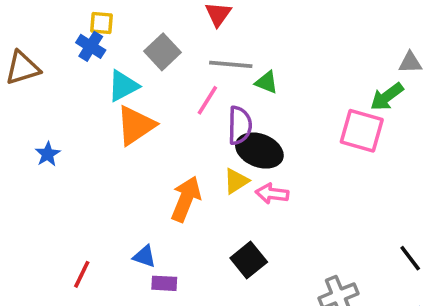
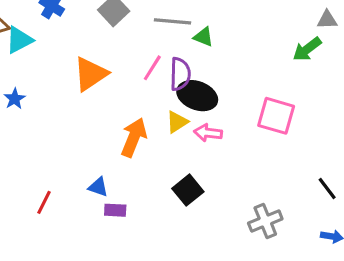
cyan triangle: (123, 86) -> (19, 40), moved
pink line: (207, 100) -> (152, 68), moved
pink square: (362, 131) -> (276, 116), moved

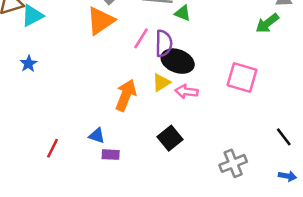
orange triangle: (90, 74) -> (101, 21), moved

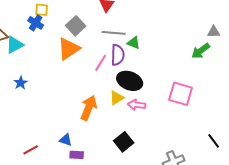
purple semicircle: (164, 43) -> (118, 55), moved
blue star: (29, 64) -> (21, 83), moved
red line: (53, 148) -> (31, 150), turned 35

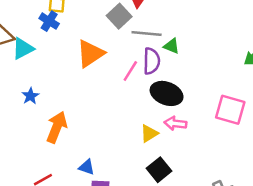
gray square: (76, 26) -> (119, 16), moved
yellow triangle: (117, 98) -> (149, 133), moved
orange arrow: (89, 108) -> (57, 127), moved

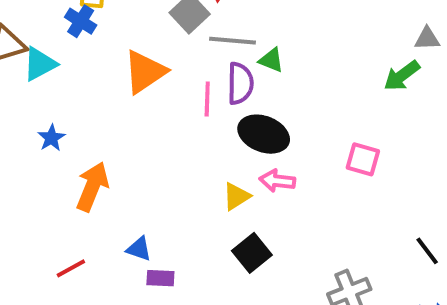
pink line: (130, 71) -> (207, 99), turned -30
pink square: (230, 110) -> (363, 159), size x0.7

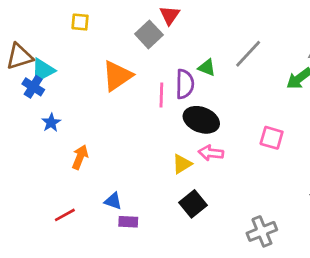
blue cross: (81, 21) -> (33, 87), moved
gray line: (232, 41) -> (248, 54), moved, turned -52
orange arrow: (92, 187) -> (80, 157), size x0.7

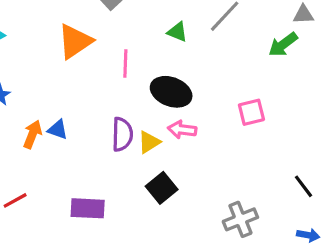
purple semicircle: (185, 84) -> (122, 134), moved
pink square: (272, 138) -> (251, 112), turned -30
blue triangle: (113, 201) -> (58, 130), moved
purple rectangle: (128, 222) -> (88, 208), size x1.5

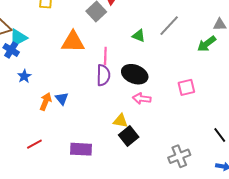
orange triangle: (75, 41) -> (73, 42), turned 35
blue triangle: (58, 130) -> (62, 99), turned 32
purple semicircle: (122, 134) -> (103, 75), moved
yellow triangle: (149, 142) -> (121, 121), moved, turned 42

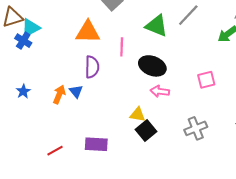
green triangle: (139, 36) -> (157, 26), size x1.6
purple semicircle: (103, 75) -> (92, 67), moved
blue star: (24, 76) -> (23, 91), moved
red line: (34, 144) -> (55, 151), moved
gray cross: (179, 156) -> (196, 128), moved

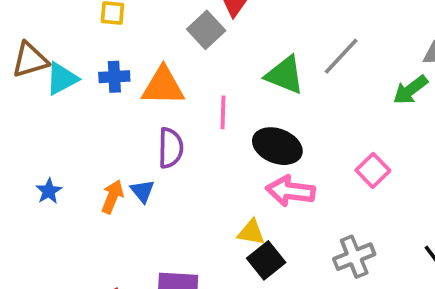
blue cross: (23, 41) -> (114, 77), moved, turned -35
pink square: (206, 80) -> (373, 170), turned -30
pink arrow: (160, 91) -> (290, 191), size x1.4

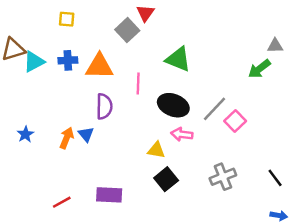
gray line: (341, 56) -> (215, 109), moved
pink arrow: (290, 191) -> (182, 134), size x0.7
yellow triangle: (251, 232) -> (156, 150), moved

